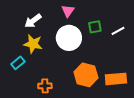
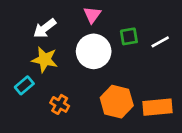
orange cross: (45, 86) -> (60, 104), moved, turned 32

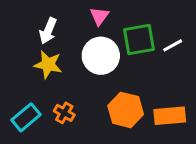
white arrow: (45, 28) -> (48, 31), turned -30
green square: (129, 36) -> (139, 40), size x1.6
cyan rectangle: (24, 85) -> (26, 117), moved, size x1.4

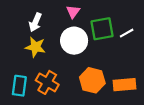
orange cross: (64, 113) -> (47, 82), size x1.5
cyan rectangle: (26, 117) -> (19, 86), turned -42

